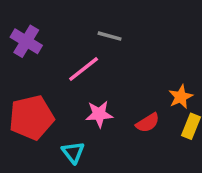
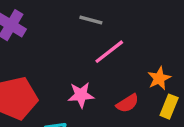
pink line: (84, 69) -> (109, 52), moved

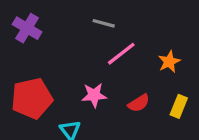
orange star: (159, 78) -> (169, 62), moved

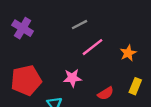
gray line: (104, 23) -> (79, 25), turned -42
red semicircle: (139, 103) -> (106, 93), moved

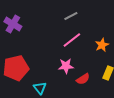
gray line: (79, 25) -> (71, 16), moved
pink star: (72, 78) -> (66, 66), moved

